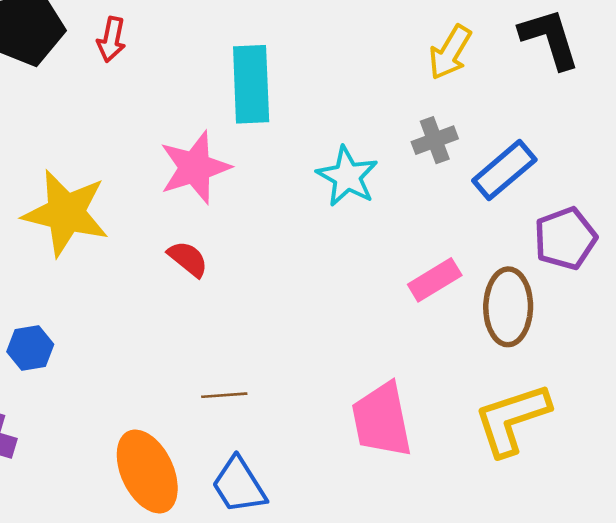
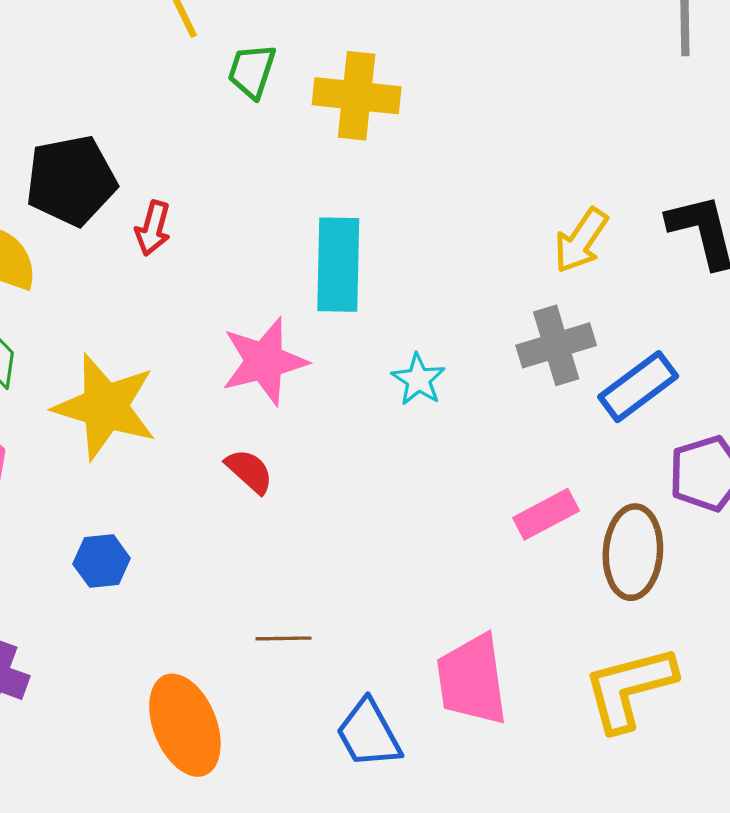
red arrow: (111, 39) -> (153, 228), moved
gray cross: (435, 140) -> (556, 345), size x1.4
cyan star: (347, 176) -> (418, 380), moved, size x0.7
blue hexagon: (30, 348) -> (102, 561), moved
blue trapezoid: (239, 485) -> (369, 734), moved

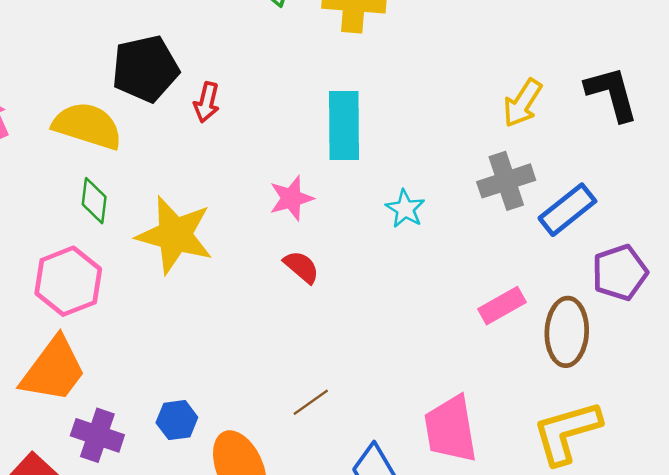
pink star: (264, 361) -> (291, 198), size x0.7
red semicircle: (249, 471) -> (301, 267), moved
blue hexagon: (102, 561) -> (177, 420), moved
brown line: (283, 638) -> (311, 402), turned -33

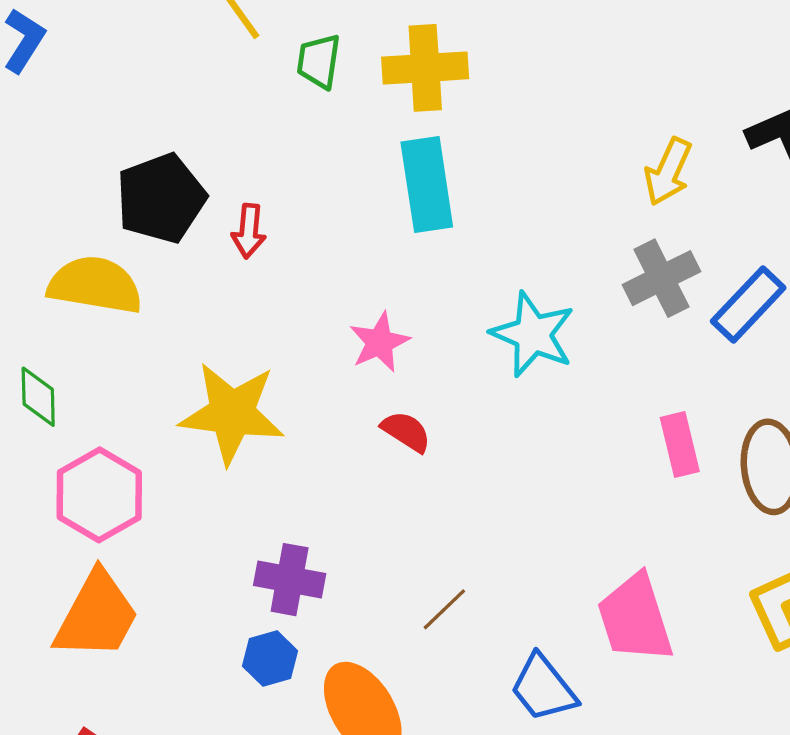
cyan rectangle: (344, 126) -> (427, 184), moved
green diamond: (94, 201) -> (38, 397), moved
cyan star: (405, 209) -> (533, 334), size x1.6
pink rectangle: (502, 306) -> (680, 444), turned -66
purple cross: (97, 435) -> (290, 580), moved

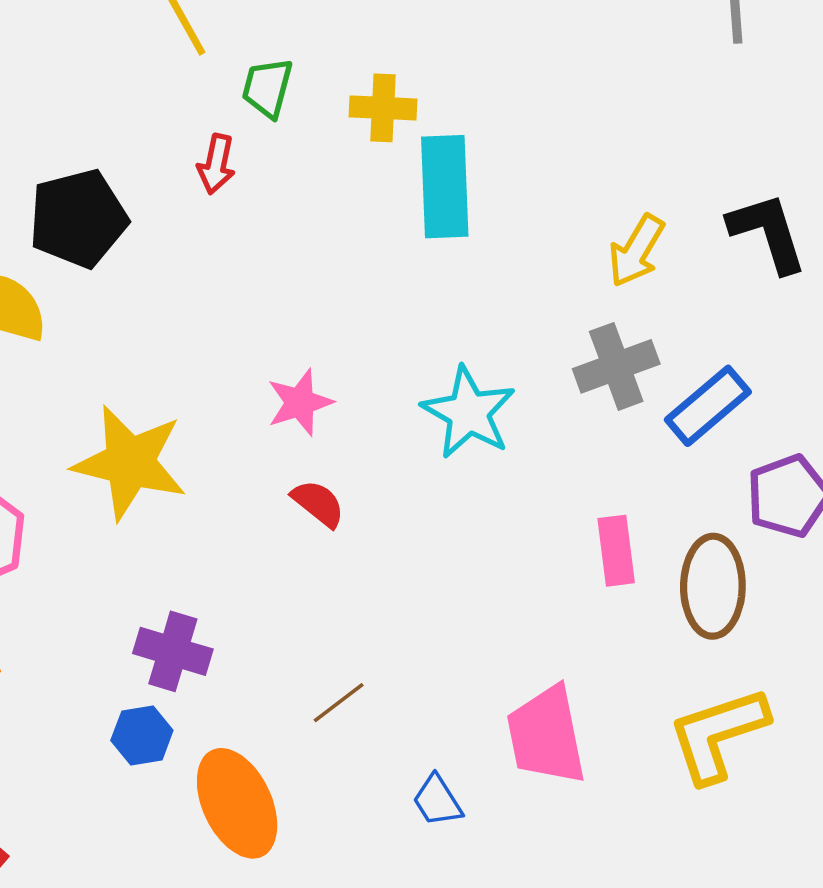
yellow cross: (425, 68) -> (383, 108), size x0.7
cyan rectangle: (427, 184) -> (445, 187), moved
red arrow: (249, 231) -> (216, 164), moved
blue trapezoid: (543, 688) -> (437, 801), size x0.7

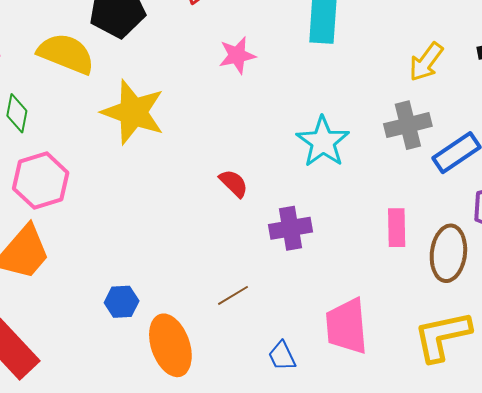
pink star: (300, 403) -> (237, 55), moved
yellow star: (130, 462) -> (133, 112), moved
purple cross: (173, 651) -> (290, 228), moved, turned -33

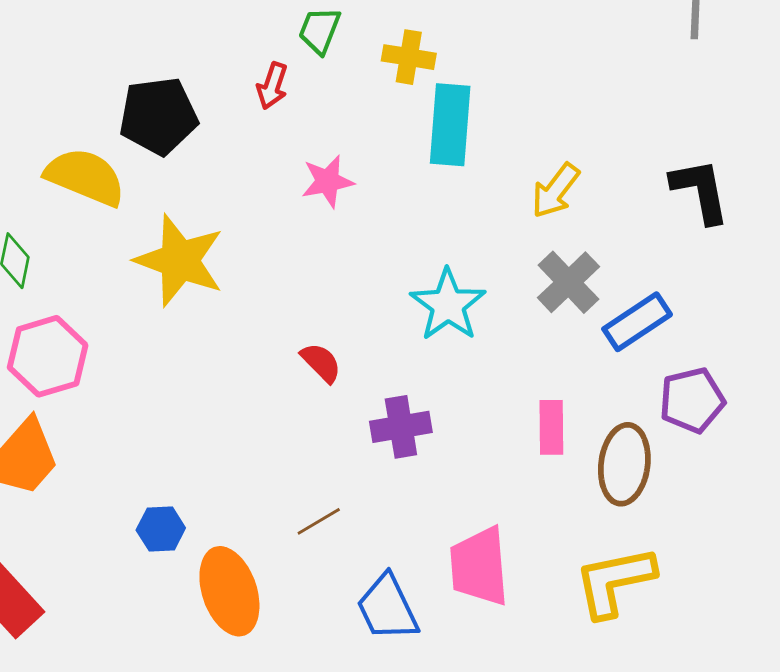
yellow arrow: (426, 62) -> (555, 191), moved
gray cross: (408, 125) -> (568, 282), turned -30
blue trapezoid: (282, 356) -> (387, 608), size x1.6

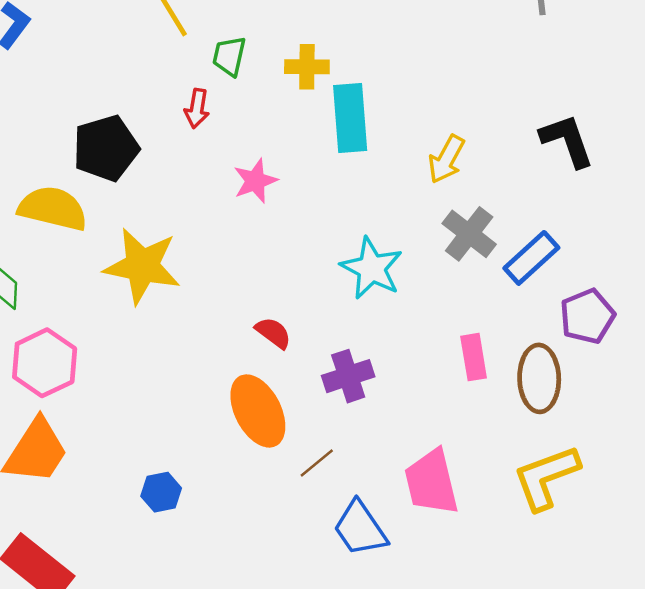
brown line: (319, 521) -> (317, 463), moved
orange ellipse: (229, 591) -> (258, 411), moved

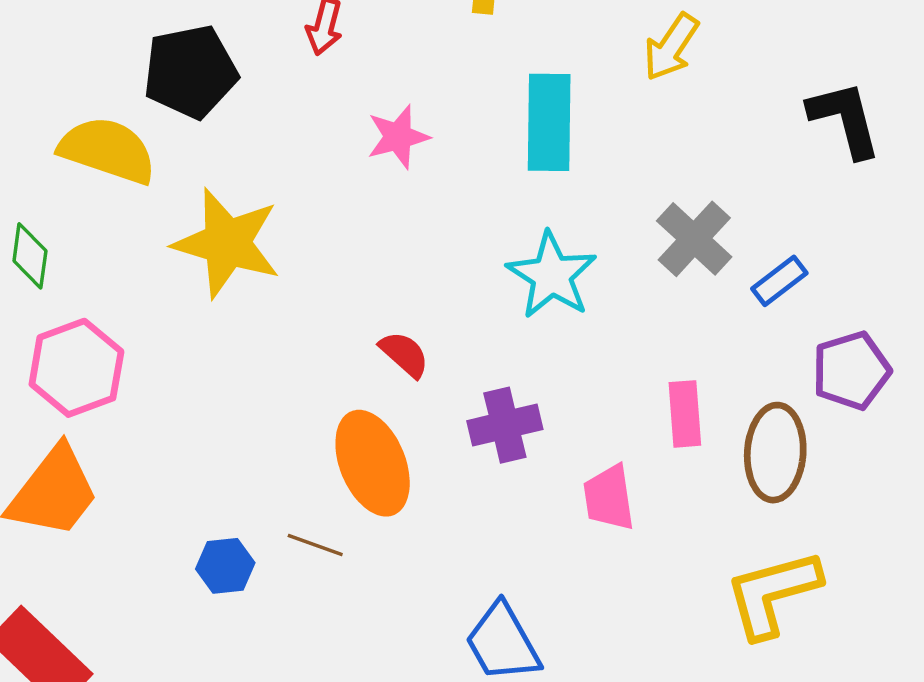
cyan rectangle: (350, 118) -> (549, 122), moved
yellow arrow: (446, 159) -> (671, 47), moved
blue rectangle: (531, 258) -> (779, 281), size x0.7
brown line: (317, 463) -> (315, 545), moved, turned 54
pink trapezoid: (431, 482) -> (609, 498), moved, size x0.7

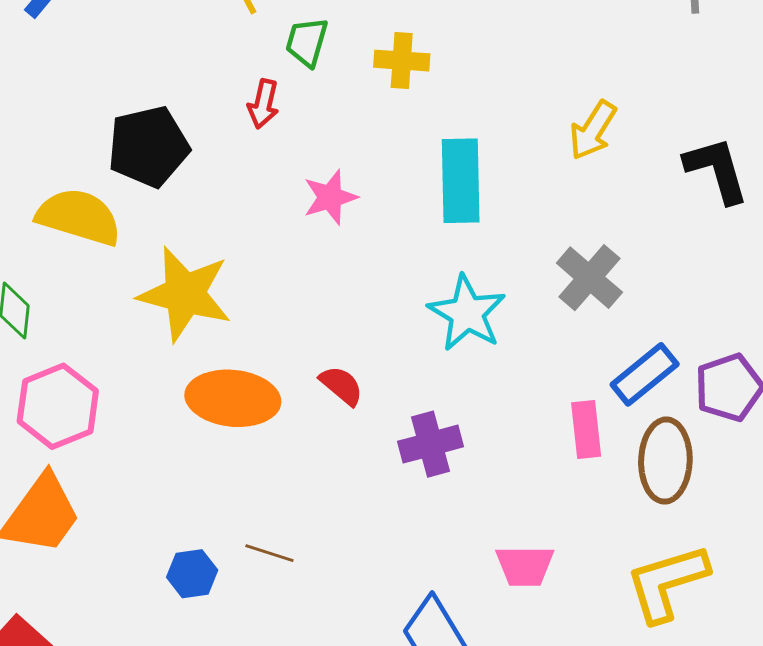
yellow arrow: (671, 47) -> (593, 130), moved
blue rectangle: (779, 281) -> (645, 374), moved, size x1.4
orange ellipse: (373, 463) -> (233, 398), moved, turned -60
pink trapezoid: (609, 498) -> (525, 566), moved, turned -80

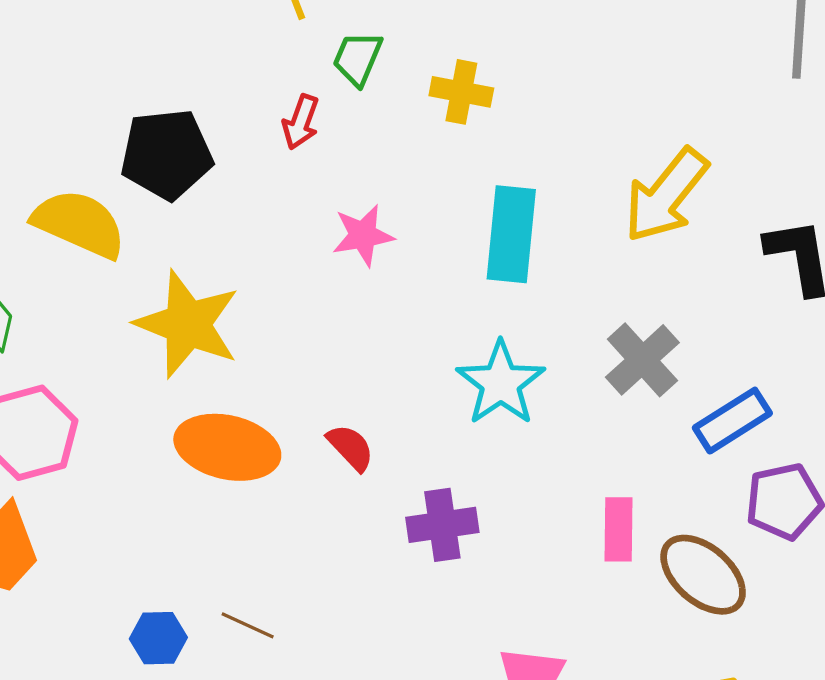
yellow arrow: (593, 130) -> (666, 195), size x1.5
blue rectangle: (645, 374) -> (732, 421), moved
brown ellipse: (665, 461) -> (703, 575), turned -58

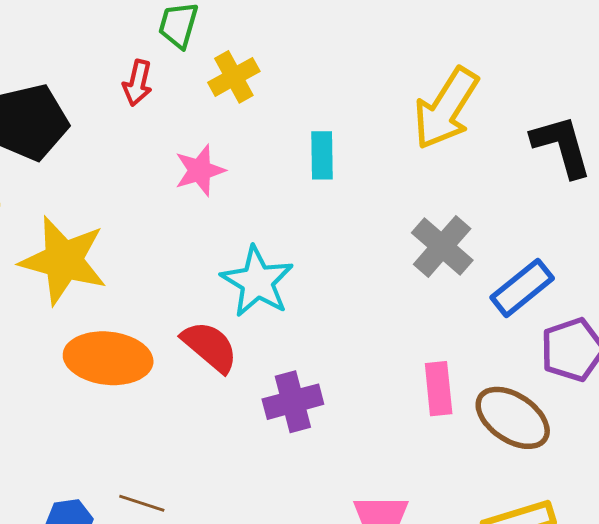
yellow cross: (461, 92) -> (234, 77), moved, turned -33
cyan rectangle: (511, 234) -> (322, 155), size x0.6
cyan star: (501, 383) -> (257, 282), moved
red semicircle: (351, 447) -> (210, 347), size x1.4

